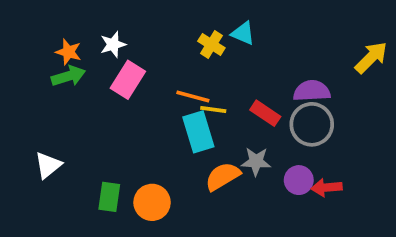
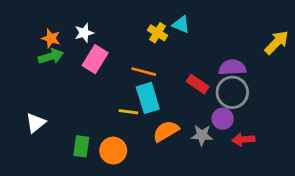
yellow line: (213, 109) -> (128, 112), moved
gray star: (256, 161) -> (202, 135), moved
purple circle: (299, 180) -> (223, 119), moved

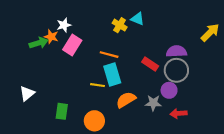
orange star: (51, 38) -> (51, 37), moved
red arrow: (243, 139) -> (179, 113), moved
orange circle: (113, 151) -> (94, 121), moved

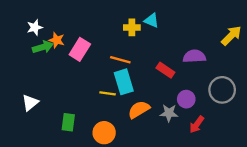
white star: (64, 25) -> (35, 27), moved
yellow cross: (120, 25) -> (132, 27), turned -32
gray circle: (176, 70) -> (222, 90), moved
red arrow: (179, 113) -> (197, 125), turned -49

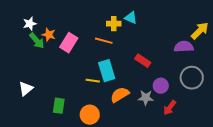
green arrow: (43, 47) -> (37, 41), turned 66
purple semicircle: (194, 56) -> (184, 47), moved
orange line: (120, 60) -> (104, 41), moved

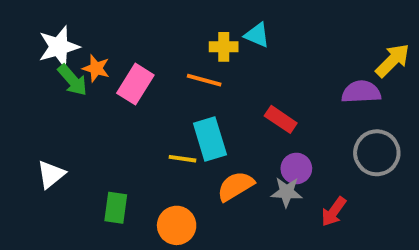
white star: (30, 24) -> (59, 47), size x1.5
purple circle: (161, 86) -> (296, 168), moved

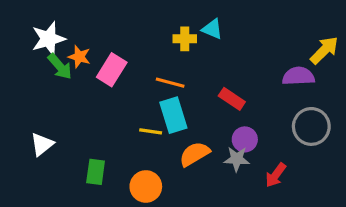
orange line: (204, 80) -> (170, 83), moved

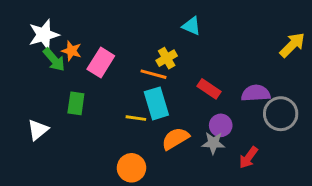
yellow cross: (185, 39) -> (167, 58), moved, turned -30
purple semicircle: (298, 76) -> (256, 93), moved
green rectangle: (96, 172) -> (76, 103), moved

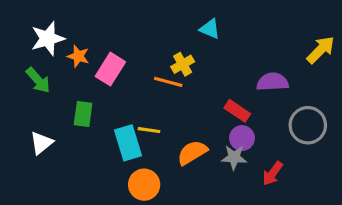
green arrow: (54, 60) -> (38, 80), moved
red rectangle: (209, 89) -> (237, 111), moved
purple semicircle: (256, 93) -> (273, 82), moved
cyan rectangle: (156, 103) -> (128, 143), moved

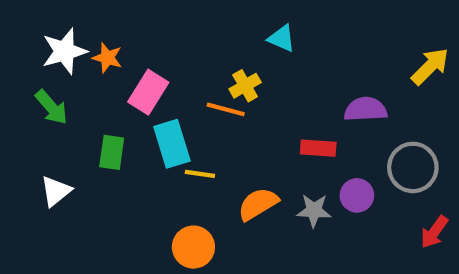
orange star: (78, 56) -> (107, 58), moved
red rectangle: (237, 111) -> (318, 148), turned -30
purple circle: (242, 138) -> (357, 195), moved
cyan rectangle: (128, 143) -> (172, 144), moved
red arrow: (273, 173) -> (434, 232), moved

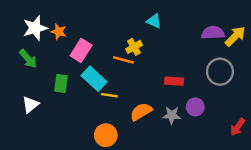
purple semicircle: (366, 109) -> (213, 33), moved
cyan rectangle: (172, 144) -> (94, 79), turned -30
gray circle: (413, 167) -> (220, 72), moved

